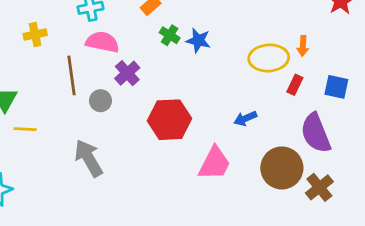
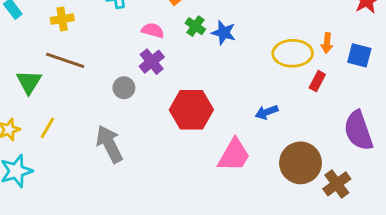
pink semicircle: (102, 42) -> (153, 30), moved, size x0.7
brown line: (72, 75) -> (65, 60), moved, turned -66
blue square: (336, 87) -> (359, 55), moved
yellow line: (25, 129) -> (47, 128), moved, turned -65
purple semicircle: (316, 133) -> (358, 131), moved

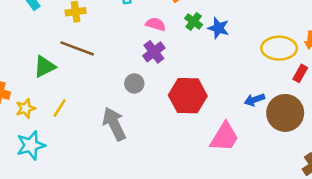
green triangle: (29, 82) -> (44, 67), turned 30
gray circle: (124, 88) -> (134, 83), moved
brown circle: (301, 163) -> (285, 113), moved

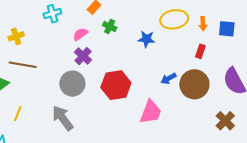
pink semicircle: (156, 24) -> (80, 34), turned -42
blue star: (218, 28) -> (146, 39), moved
yellow ellipse: (279, 48) -> (174, 19), moved
gray circle: (134, 83) -> (72, 84), size x1.6

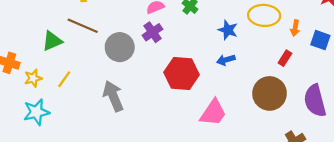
blue arrow: (169, 79) -> (226, 60), moved
gray circle: (72, 84) -> (120, 47), moved

